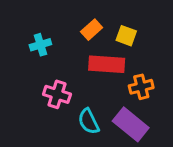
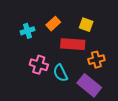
orange rectangle: (92, 30) -> (53, 24), moved
cyan semicircle: (89, 121) -> (60, 73), moved

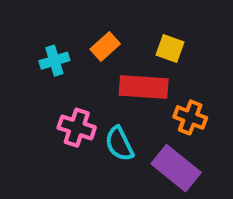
orange cross: (96, 60) -> (190, 117), turned 35

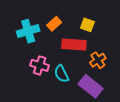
cyan cross: (54, 61) -> (28, 31), size x1.5
orange cross: (190, 117) -> (98, 60), turned 35

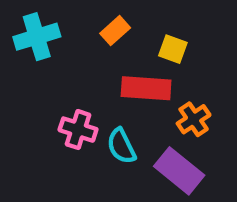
orange rectangle: (54, 24) -> (115, 31), moved
cyan cross: (28, 31) -> (37, 37), moved

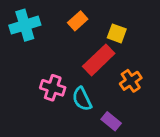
red rectangle: (146, 88) -> (99, 60), turned -48
purple rectangle: (179, 171) -> (111, 121), moved, size x0.6

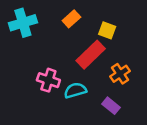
cyan semicircle: (82, 99) -> (75, 90), turned 100
purple rectangle: (111, 121) -> (111, 106), moved

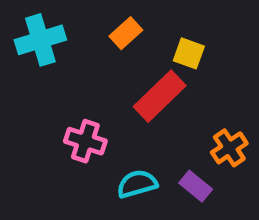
orange cross: (120, 74) -> (229, 148), moved
cyan semicircle: (75, 90) -> (137, 184), moved

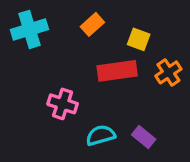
red rectangle: (160, 96) -> (117, 71), turned 36
orange cross: (229, 148) -> (168, 72), moved

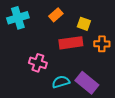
orange cross: (168, 72) -> (102, 44), turned 35
purple rectangle: (144, 137) -> (87, 83), size x1.6

